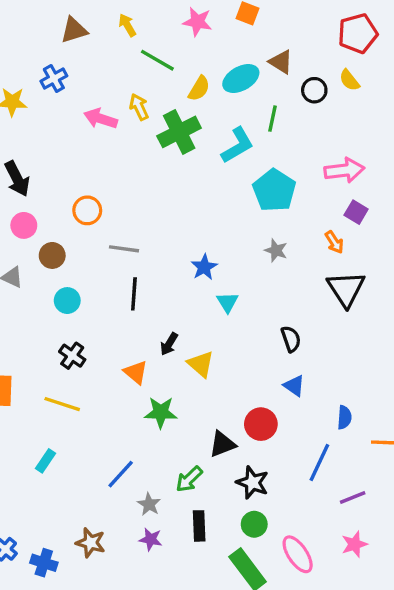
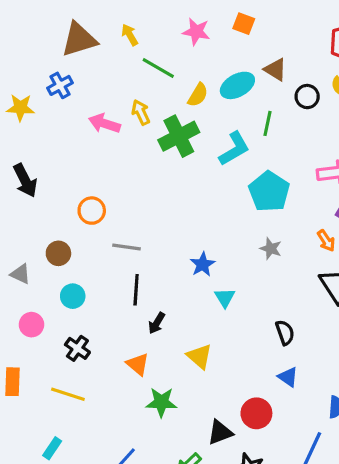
brown triangle: (74, 30) -> (79, 39), size x1.4
pink circle: (24, 225) -> (31, 325), moved
black arrow: (169, 344) -> (157, 323), moved

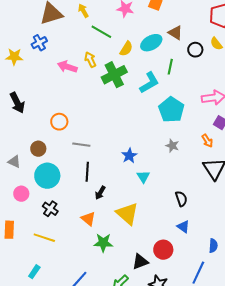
cyan circle: (73, 296) -> (47, 176), size x1.6
yellow triangle: (199, 356) -> (127, 214), size x1.4

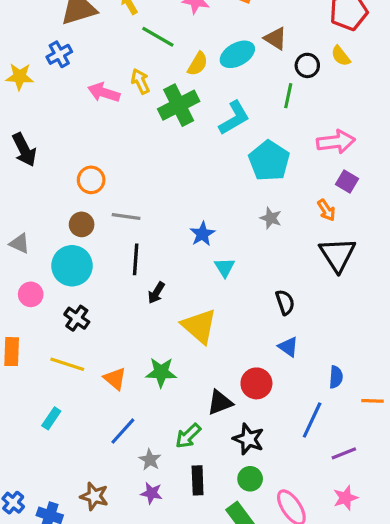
green line: (170, 67) -> (288, 96), moved
brown circle: (38, 149) -> (82, 224), moved
orange triangle: (88, 219) -> (115, 379), moved

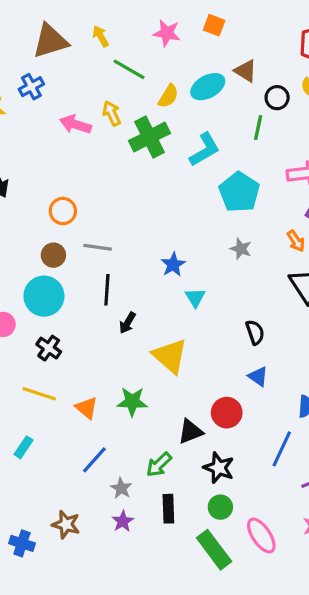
purple star: (152, 493) -> (123, 521), turned 30

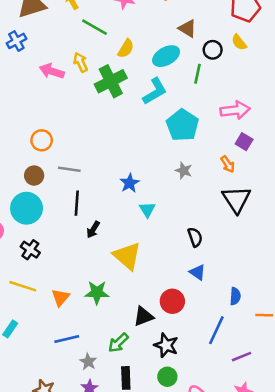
cyan ellipse: (208, 87) -> (166, 56), moved
orange triangle: (86, 408) -> (60, 297), turned 30
blue line: (94, 460) -> (67, 339), turned 35

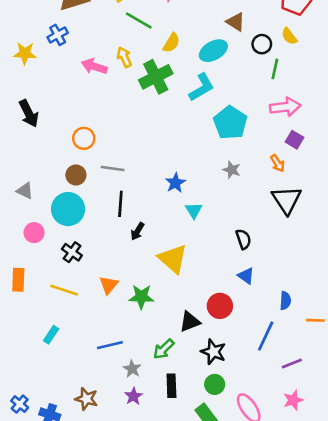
green line: (198, 74) -> (275, 69), moved
orange triangle: (60, 297) -> (109, 285), moved

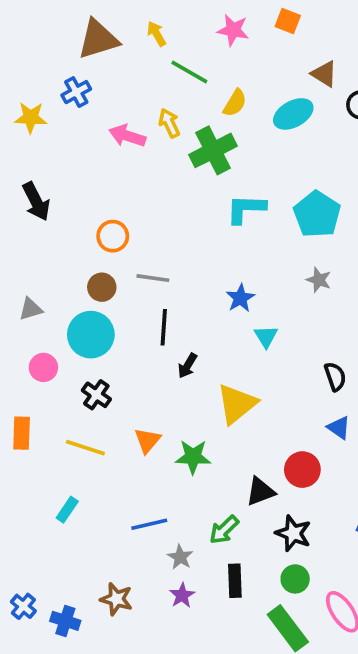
cyan L-shape: (202, 87) -> (246, 209), moved, turned -148
gray triangle: (25, 191) -> (31, 309), turned -42
yellow triangle: (173, 259) -> (237, 404), turned 40

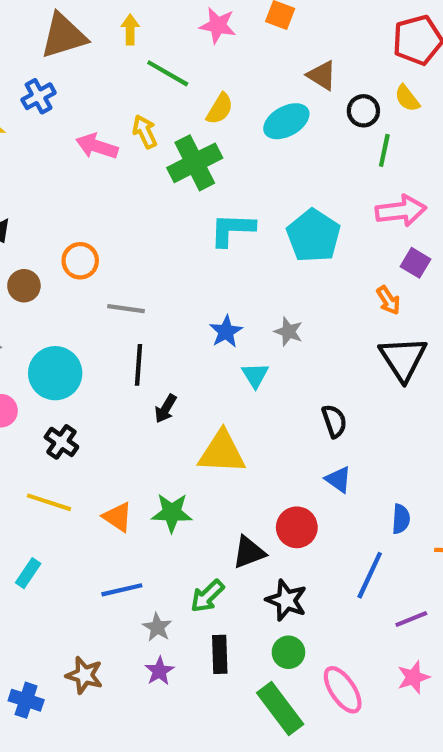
yellow arrow: (156, 34) -> (130, 30), turned 30
gray star: (319, 280) -> (288, 332), moved
brown circle: (102, 287) -> (24, 286), moved
yellow triangle: (237, 404) -> (222, 452), turned 42
orange triangle: (147, 440) -> (118, 517), moved, turned -36

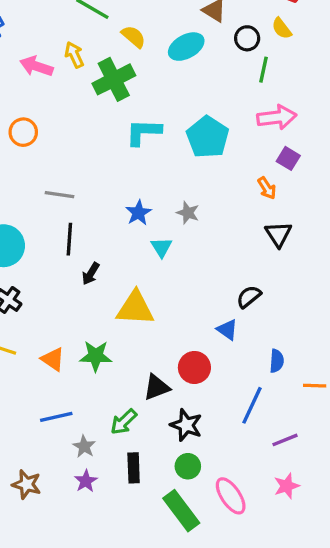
yellow semicircle: (220, 109) -> (134, 37), turned -80
orange circle: (80, 261) -> (23, 132), moved
black triangle: (403, 359) -> (278, 234), size x0.7
black semicircle: (334, 421) -> (249, 297), moved, turned -110

